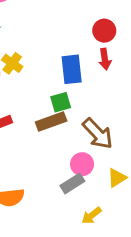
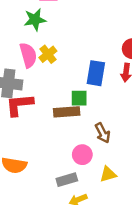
brown arrow: (98, 134) -> (103, 133), size x0.7
gray rectangle: (72, 183) -> (67, 180), moved

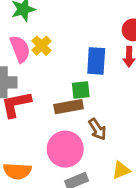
brown arrow: (103, 133) -> (97, 129), moved
pink circle: (82, 155) -> (65, 149), moved, size x1.6

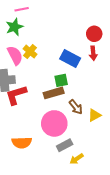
blue rectangle: (96, 61) -> (70, 58), turned -60
yellow triangle: (121, 170) -> (95, 115), moved

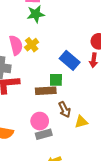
green star: (14, 27) -> (36, 14), moved
pink circle: (54, 123) -> (40, 121), size x0.7
gray rectangle: (65, 145) -> (44, 134), moved

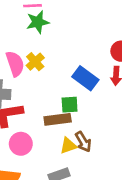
pink circle: (40, 121) -> (21, 144), moved
yellow triangle: (81, 122) -> (68, 146), moved

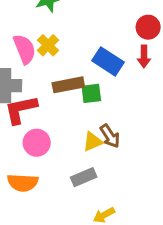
brown rectangle: (58, 119) -> (68, 85), moved

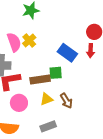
brown rectangle: (68, 85) -> (40, 80), moved
yellow triangle: (93, 142) -> (46, 99), moved

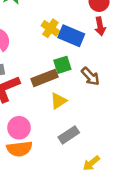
yellow cross: (29, 40) -> (50, 28), moved
brown arrow: (66, 101) -> (90, 76), moved
pink circle: (19, 103) -> (19, 128), moved

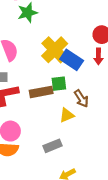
yellow cross: (50, 28) -> (55, 50), size x1.6
yellow triangle: (58, 101) -> (67, 115), moved

